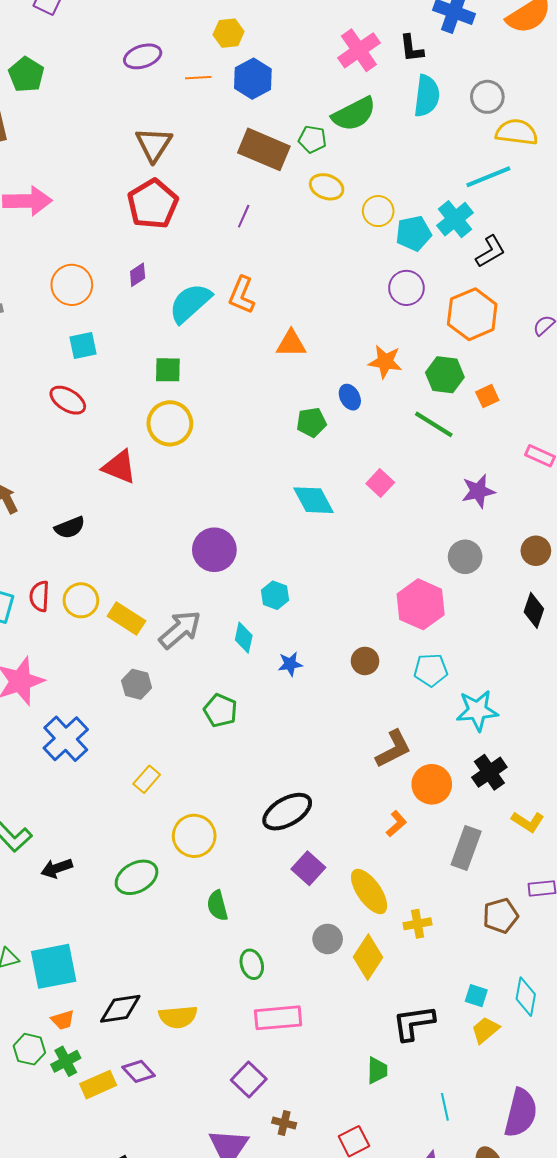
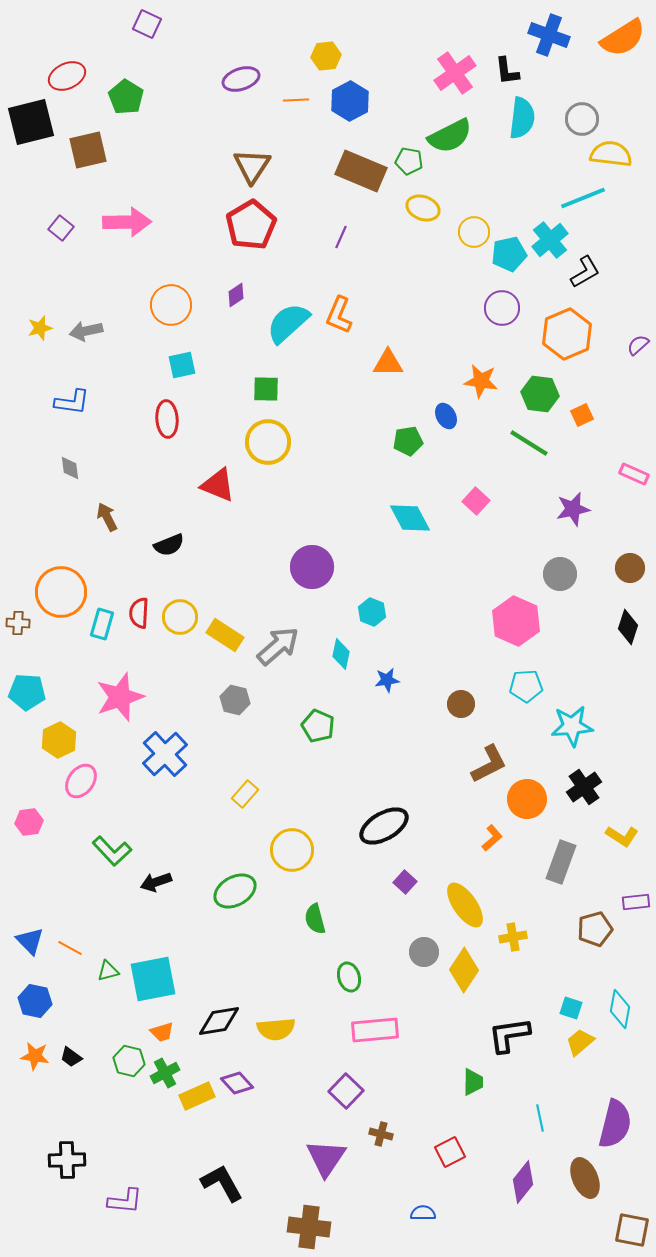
red ellipse: (68, 400) -> (167, 419), turned 54
brown circle: (365, 661) -> (461, 704), moved
purple square: (308, 868) -> (405, 882), size x0.7

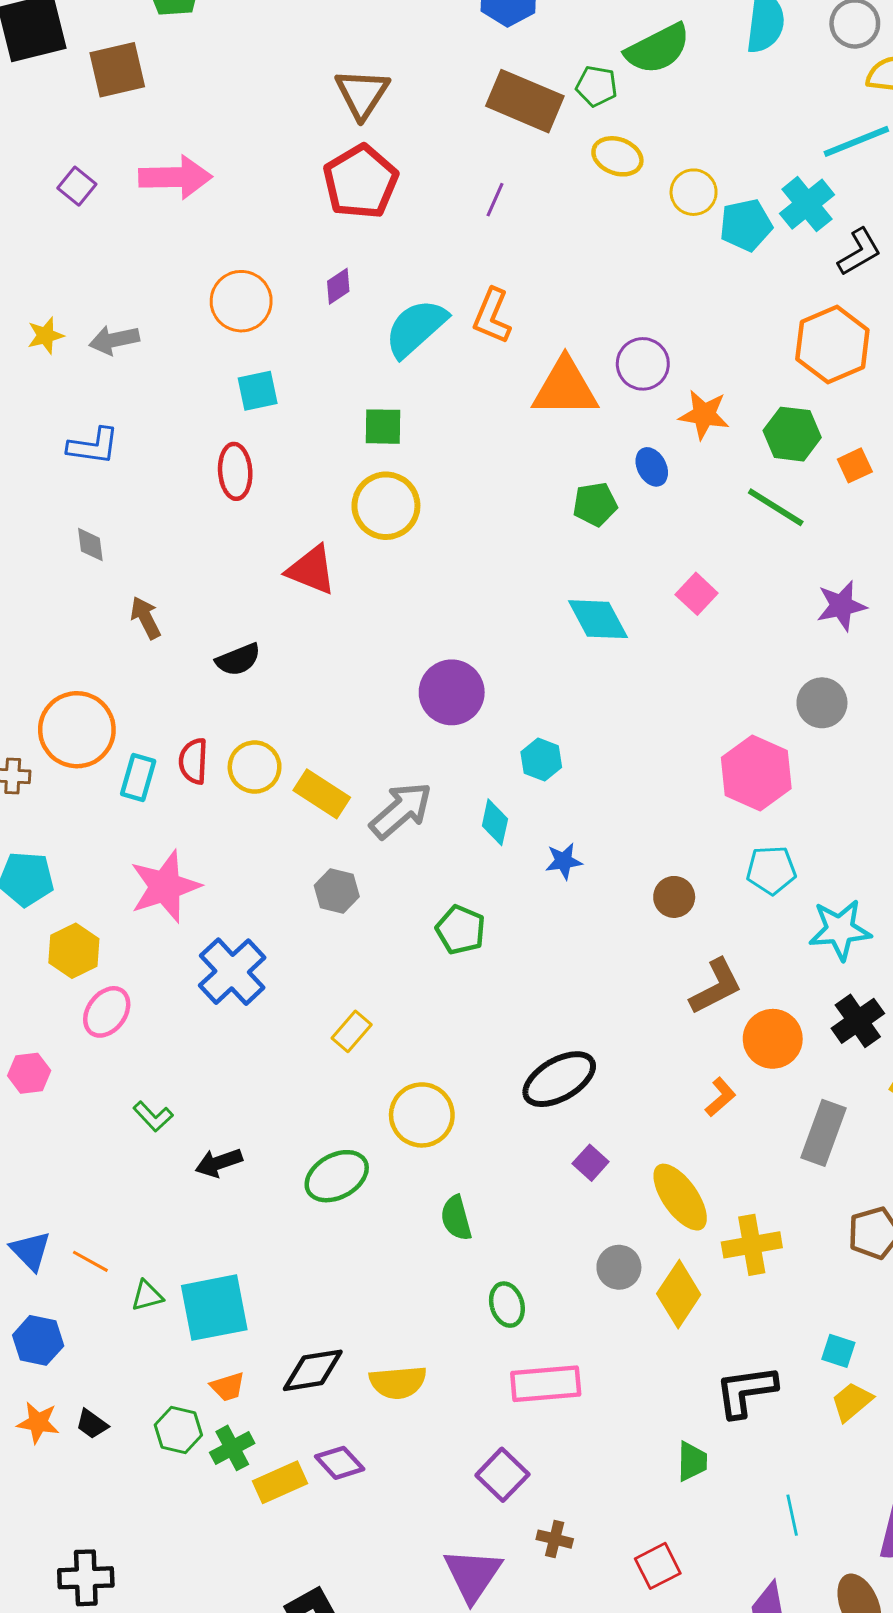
purple circle: (502, 308) -> (643, 364), moved
orange triangle: (388, 363) -> (565, 388), size x1.5
green L-shape: (112, 851) -> (153, 1116), size x0.7
yellow cross: (513, 937) -> (752, 1245), size x1.4

